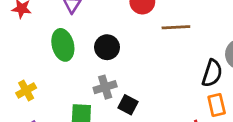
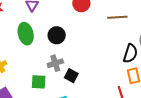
brown line: (176, 27) -> (117, 17), moved

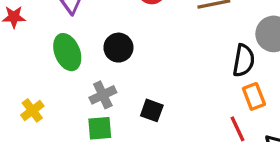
gray cross: (55, 63) -> (103, 95), moved

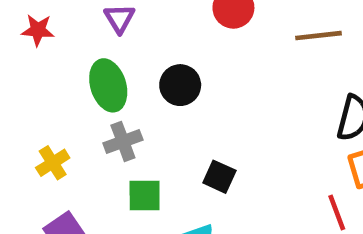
gray cross: (103, 95) -> (123, 142), moved

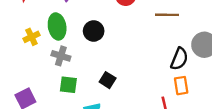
gray cross: (123, 142) -> (61, 56), turned 30
yellow cross: (53, 163) -> (31, 37), moved

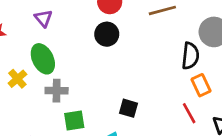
black circle: (94, 31) -> (107, 34), moved
black square: (108, 80) -> (129, 108), moved

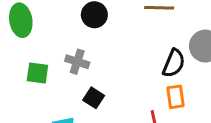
gray cross: (57, 91) -> (77, 62), moved
green square: (74, 120) -> (37, 73), moved

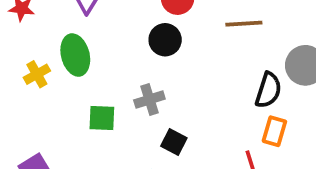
gray cross: (77, 62) -> (149, 99), turned -30
orange rectangle: (176, 97) -> (274, 131), turned 30

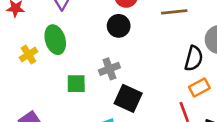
orange rectangle: (274, 131) -> (199, 87), turned 48
black square: (174, 142) -> (128, 98), size x1.5

